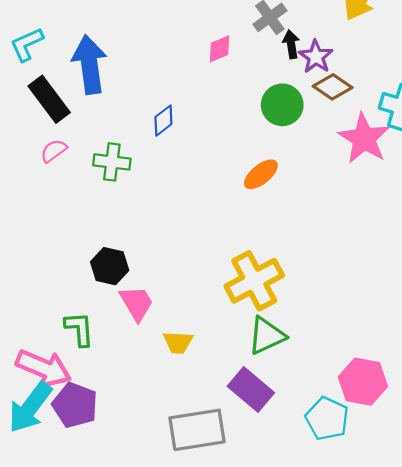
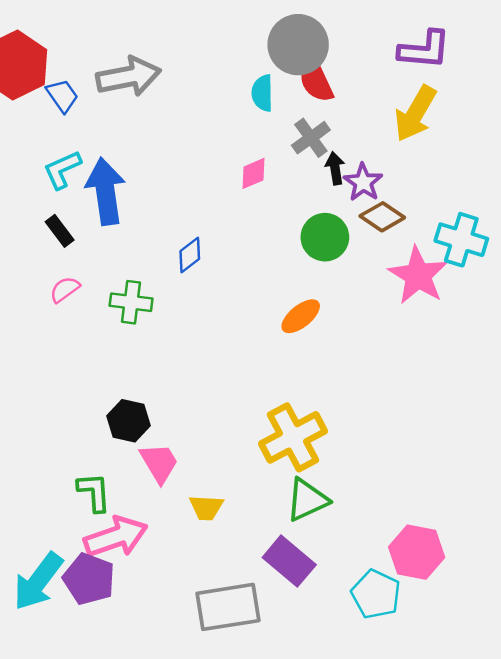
cyan L-shape: (27, 44) -> (62, 170), moved
black rectangle: (49, 99) -> (60, 231), size x0.6
pink arrow: (44, 368) -> (116, 537), moved, turned -42

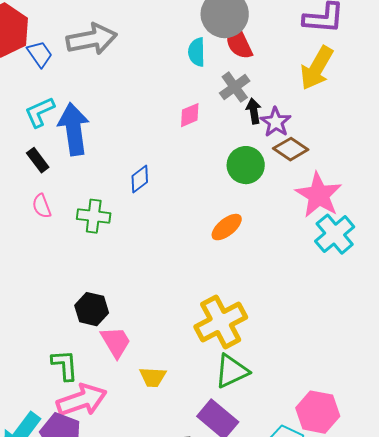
cyan cross: (461, 240) -> (335, 234), moved, turned 33
pink semicircle: (65, 289) -> (42, 206), turned -75

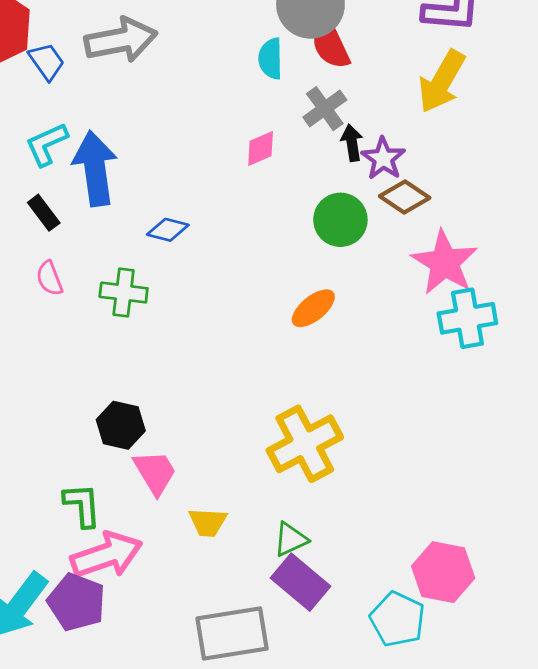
blue diamond: (140, 179) -> (168, 230), moved, turned 52
cyan cross: (335, 234) -> (467, 318), turned 30
green triangle: (232, 371) -> (291, 539), moved, size x0.7

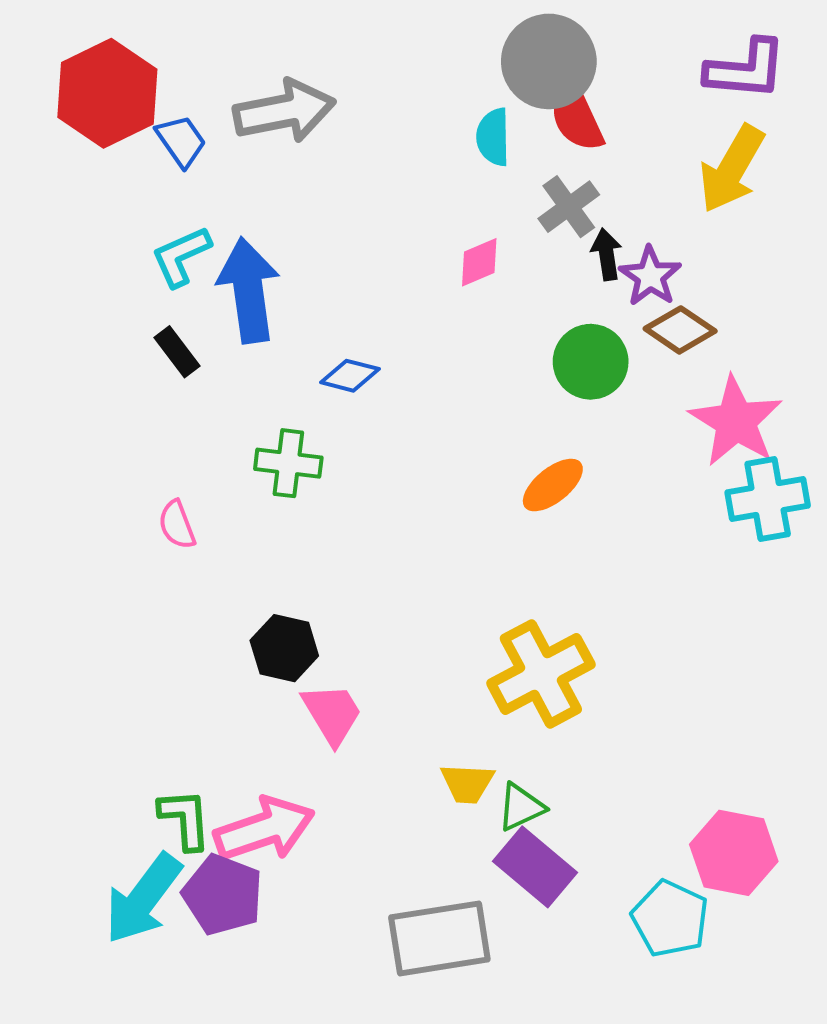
pink semicircle: (49, 278) -> (177, 525), moved
green L-shape: (82, 505) -> (185, 819), moved
yellow trapezoid: (208, 522) -> (467, 783), moved

